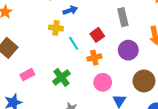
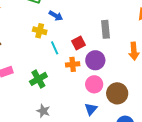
blue arrow: (70, 10) -> (56, 16), turned 40
purple circle: (128, 50) -> (95, 60), moved
pink circle: (103, 82) -> (94, 84), moved

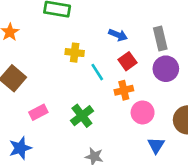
blue arrow: (56, 16) -> (118, 35), moved
purple circle: (95, 60) -> (166, 69), moved
pink circle: (94, 84) -> (143, 112), moved

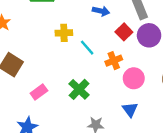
red square: (128, 61) -> (124, 32), moved
blue triangle: (156, 145) -> (130, 110), moved

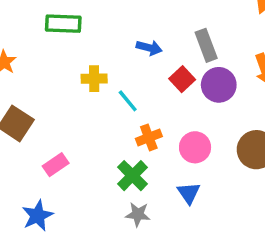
orange cross: (114, 61) -> (149, 137), moved
green cross: (79, 89) -> (133, 176), moved

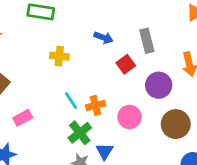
purple circle: (219, 85) -> (159, 85), moved
cyan line: (128, 101) -> (71, 101), moved
blue triangle: (189, 193) -> (105, 151), moved

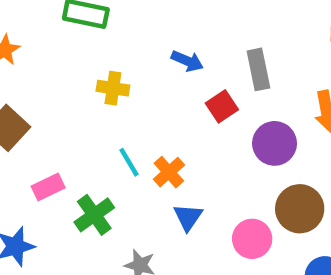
orange cross: (95, 105) -> (169, 172), turned -30
pink circle: (130, 117) -> (252, 239), moved
green cross: (80, 133) -> (94, 215), moved
blue triangle: (105, 151) -> (188, 217), moved

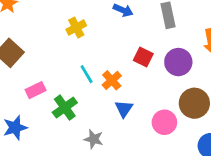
yellow cross: (113, 88) -> (76, 28), turned -36
red square: (222, 106) -> (143, 57), moved, turned -30

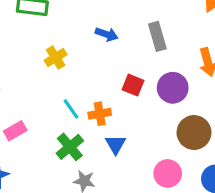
orange cross: (112, 80) -> (100, 114), turned 36
green cross: (65, 108) -> (70, 147), moved
pink circle: (164, 122) -> (168, 173), moved

